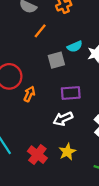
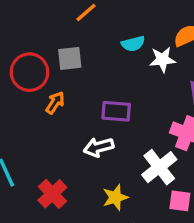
gray square: (56, 60) -> (70, 58), moved
yellow star: (67, 152) -> (115, 197), moved

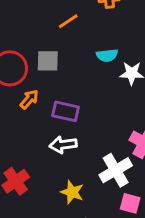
purple rectangle: (116, 111) -> (66, 111), moved
yellow star: (115, 197) -> (72, 192), turned 30

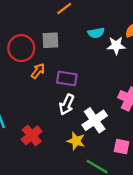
white arrow: (63, 145) -> (67, 105), turned -54
white cross: (116, 170) -> (95, 120), moved

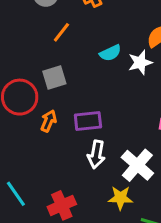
red cross: (32, 135) -> (62, 205), turned 30

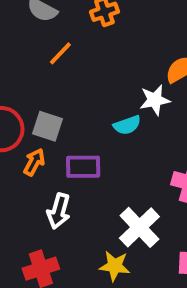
cyan semicircle: (110, 53) -> (127, 125), moved
gray square: (54, 77) -> (47, 126), moved, turned 30
white arrow: (96, 154) -> (59, 211), moved

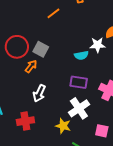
purple rectangle: (83, 167) -> (79, 82), moved

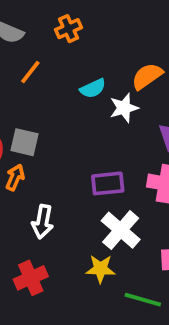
cyan semicircle: (81, 55) -> (93, 88), moved

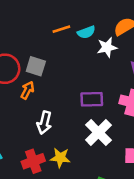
orange line: (30, 72) -> (61, 29), moved, turned 30
yellow star: (100, 269) -> (60, 158), moved

